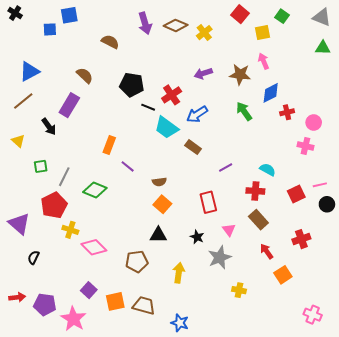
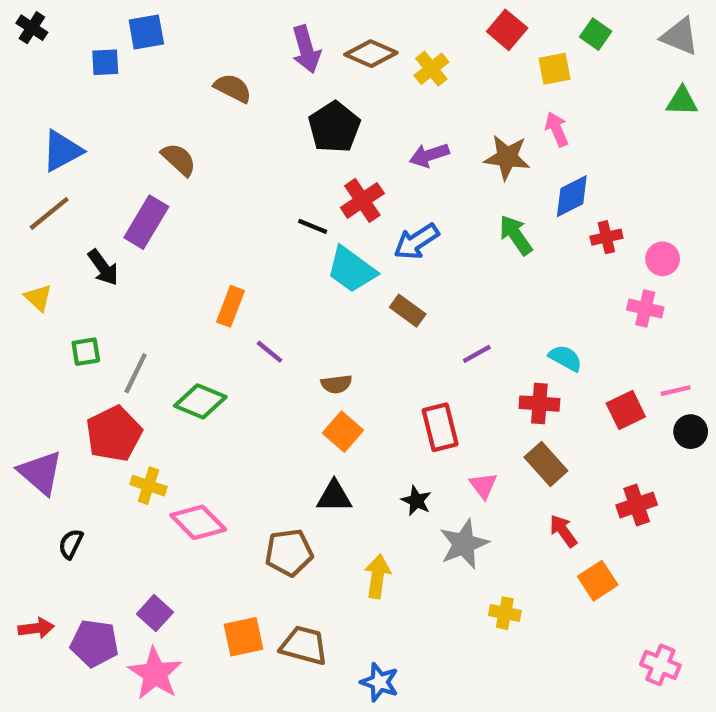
black pentagon: (132, 85) -> (334, 127), moved, turned 30
purple square: (89, 290) -> (155, 613), moved

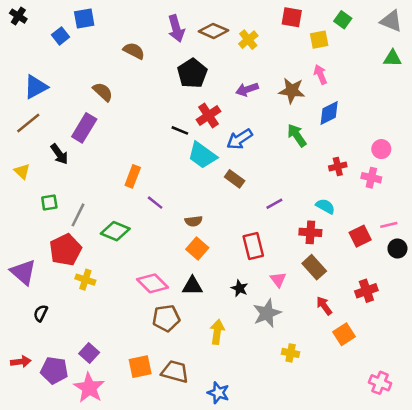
red square: (507, 30) -> (292, 17), turned -30
blue square: (105, 62) -> (61, 36), turned -35
red cross: (606, 237) -> (338, 166), moved
pink diamond: (198, 522) -> (153, 283), moved

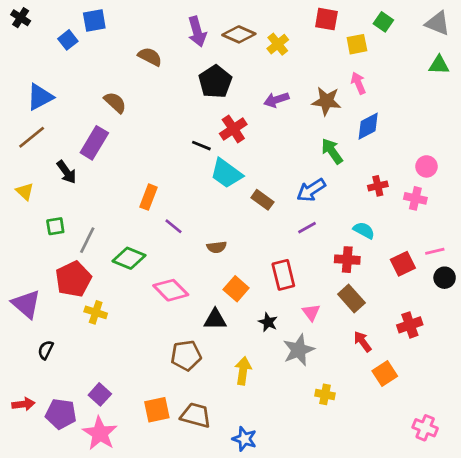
blue arrow: (240, 139) -> (311, 190), moved
orange square: (197, 249) -> (236, 289), moved
pink diamond: (153, 283) -> (171, 290), moved

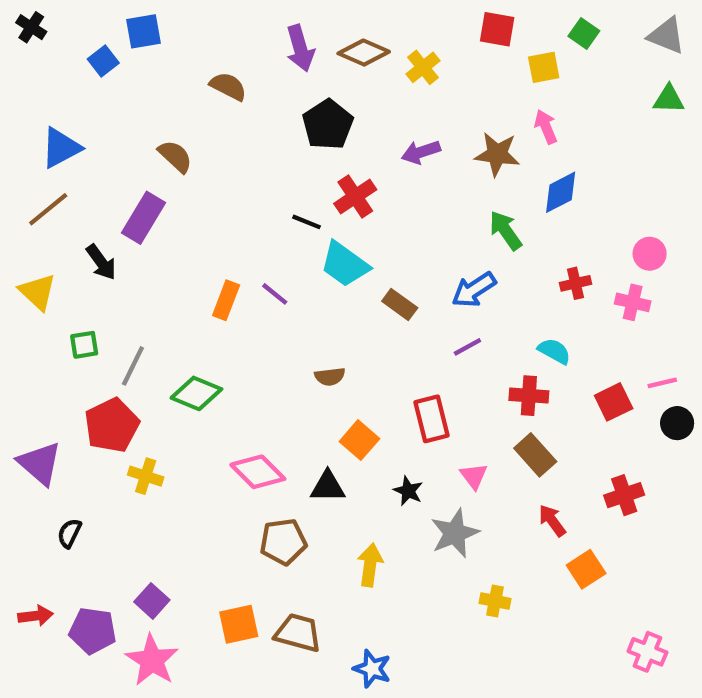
yellow triangle: (25, 191) -> (38, 292), size x1.4
purple line: (174, 226) -> (275, 294), moved
pink diamond: (171, 290) -> (258, 472), moved

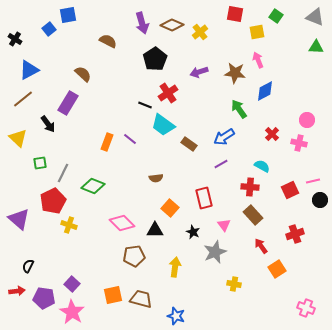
black cross: (31, 27) -> (15, 39), moved
red cross: (575, 283) -> (272, 134), turned -32
black semicircle: (69, 533) -> (28, 266), moved

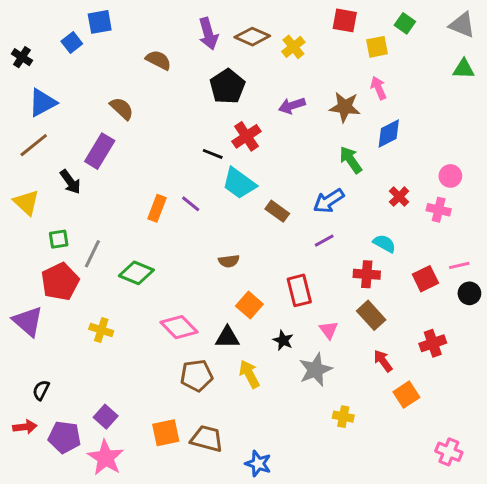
red pentagon: (53, 201) -> (60, 282), moved
yellow arrow: (175, 267) -> (249, 374), moved, turned -36

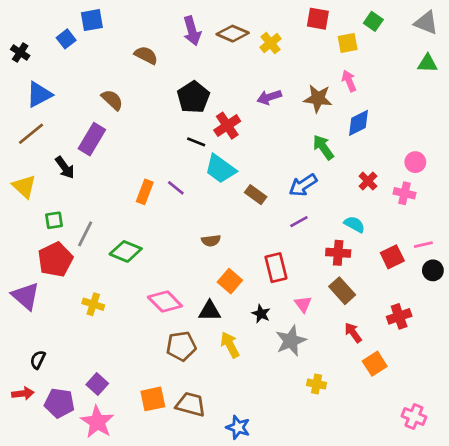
black pentagon: (227, 86) -> (193, 97), moved

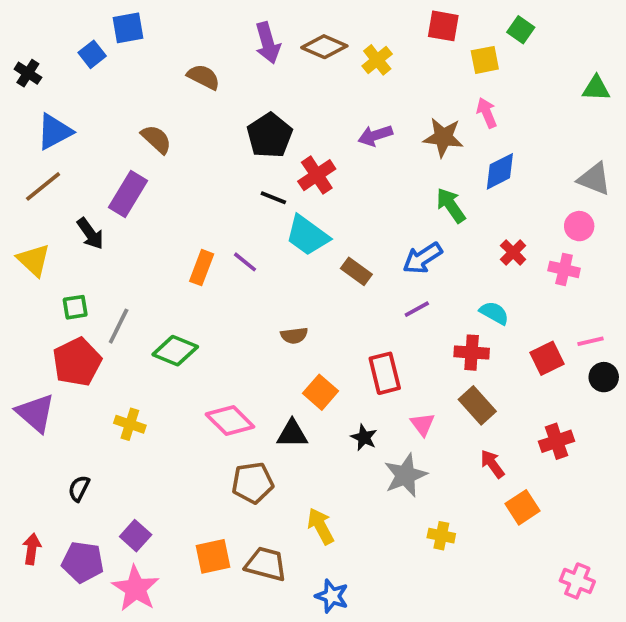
gray triangle: (426, 23) -> (594, 179), moved
yellow arrow: (230, 345) -> (321, 526), moved
black semicircle: (38, 360) -> (79, 488), moved
red arrow: (23, 394) -> (32, 549), turned -75

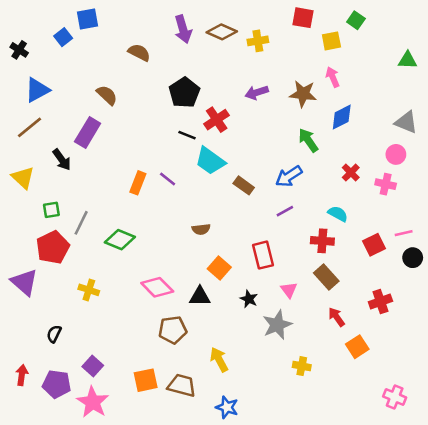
yellow cross: (377, 60) -> (258, 41), turned 30

